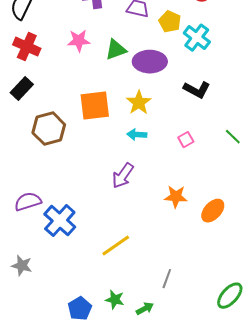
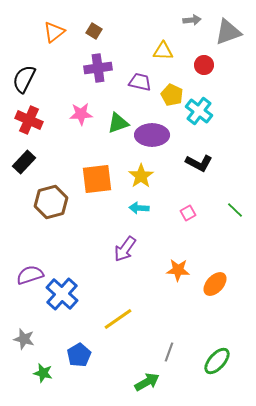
green ellipse: (230, 296) -> (217, 361), moved
green star: (115, 300) -> (43, 373), moved
blue pentagon: (80, 309) -> (79, 355), moved
green arrow: (145, 309) -> (147, 382), size x1.4

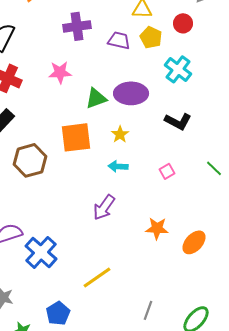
yellow pentagon: (172, 95) -> (151, 37), moved
green triangle: (118, 123) -> (96, 98), moved
yellow star: (141, 176) -> (120, 134), size x0.7

